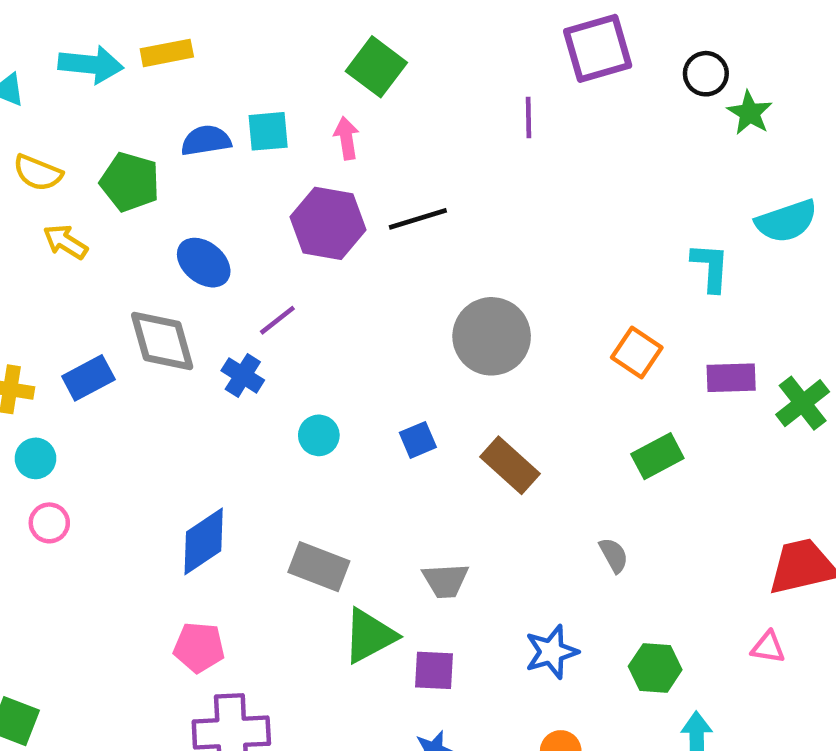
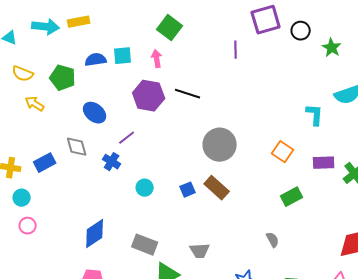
black circle: (706, 74) -> (301, 31), moved
black line: (418, 219) -> (188, 94), turned 35
gray diamond: (162, 341) -> (77, 147), size x0.7
brown rectangle: (510, 465) -> (217, 188), moved

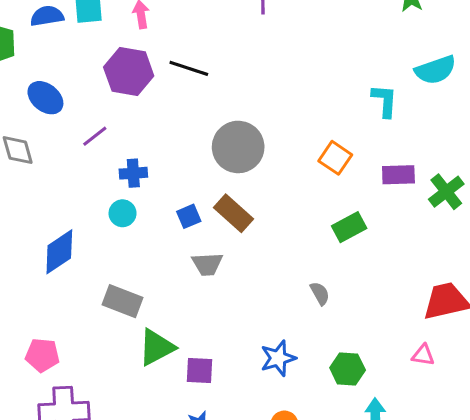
blue cross: (112, 162) -> (133, 173), moved, turned -36
blue diamond: (95, 234) -> (59, 252), moved
gray trapezoid: (200, 251) -> (207, 264), moved

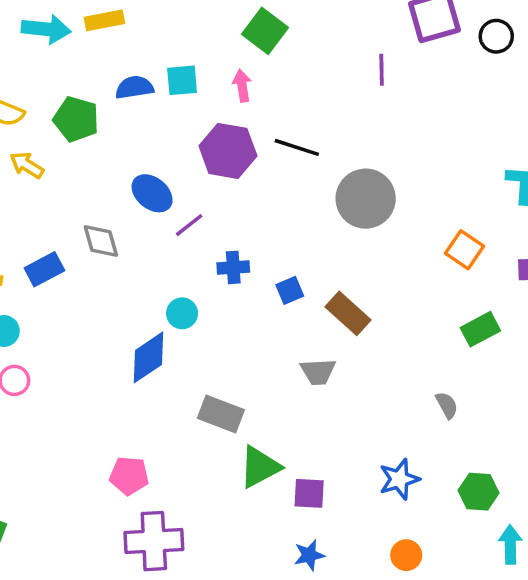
blue ellipse: (45, 98) -> (152, 193), moved
gray circle: (238, 147) -> (366, 199), moved
cyan circle: (123, 213) -> (182, 313), moved
blue square: (189, 216) -> (290, 290), moved

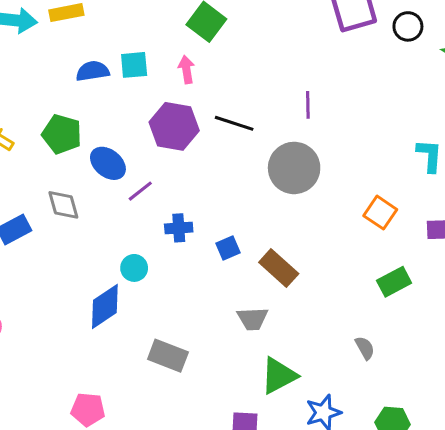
purple line: (382, 70) -> (308, 105), moved
green pentagon: (76, 119) -> (62, 134), moved
green triangle: (260, 467) -> (279, 376), moved

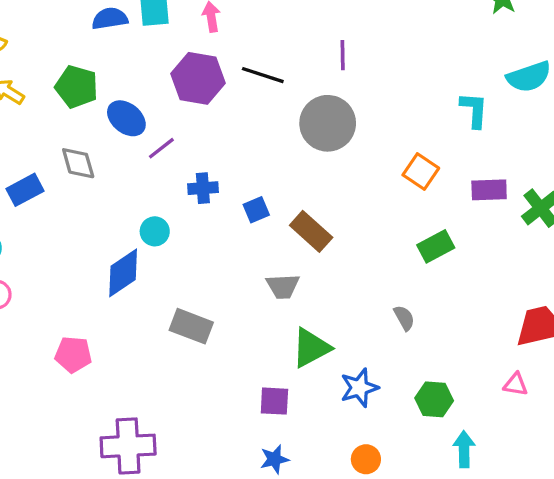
pink pentagon: (88, 409) -> (73, 354), moved

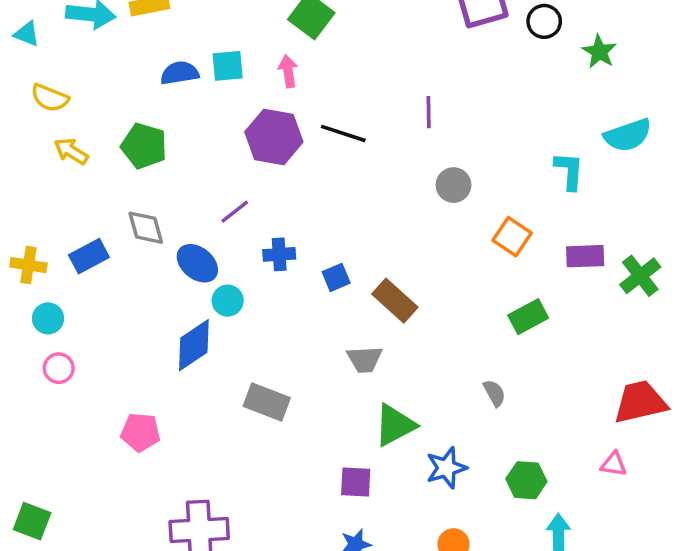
blue ellipse: (126, 118) -> (197, 263), moved
gray circle: (328, 123) -> (453, 185), moved, size x0.6

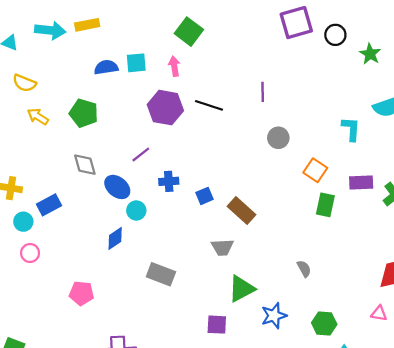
blue rectangle: (89, 256) -> (49, 205), moved
green rectangle: (528, 317) -> (325, 205), moved, turned -50
blue diamond: (194, 345) -> (115, 238), size x0.7

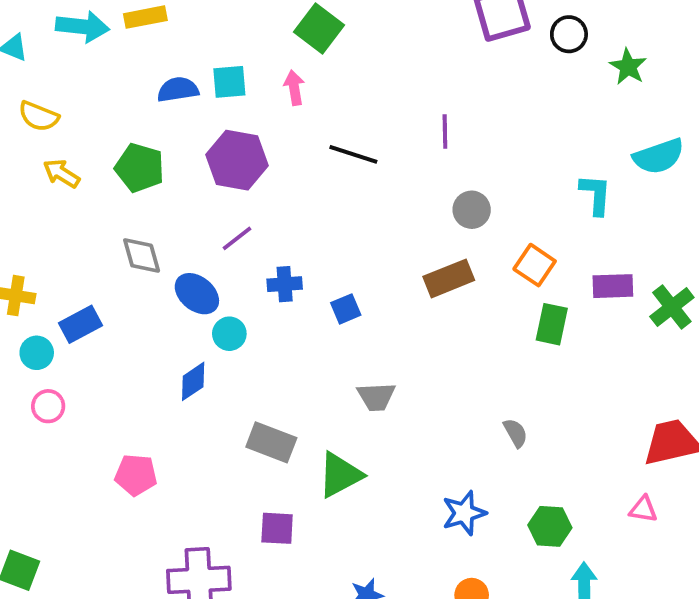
purple hexagon: (165, 108) -> (237, 160), moved
brown rectangle: (241, 210) -> (449, 278), moved, turned -64
green triangle: (241, 289) -> (340, 475), moved
purple square: (217, 325) -> (277, 528), moved

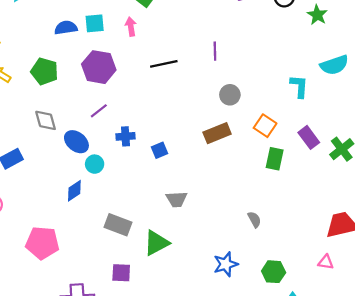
black line: (353, 154) -> (164, 64), turned -30
purple rectangle: (613, 286) -> (309, 137), turned 55
pink pentagon: (136, 475) -> (42, 243), size x1.4

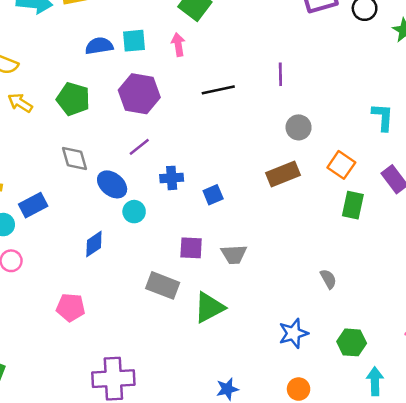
blue diamond: (74, 191) -> (94, 244), moved
pink pentagon: (42, 243) -> (71, 307), size x0.7
purple square: (121, 273) -> (191, 248), moved

